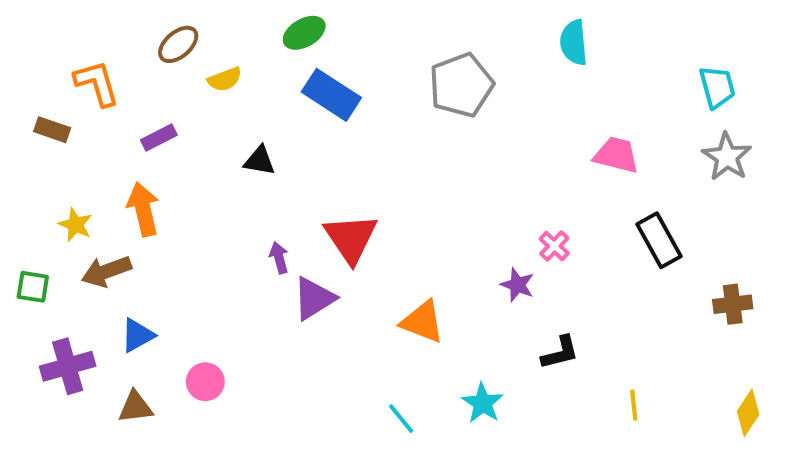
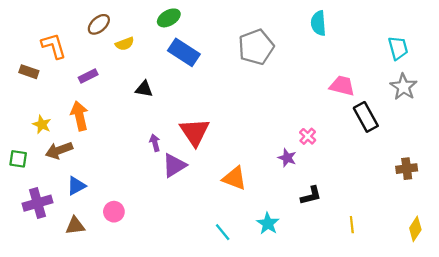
black rectangle: (659, 240) -> (366, 117), moved

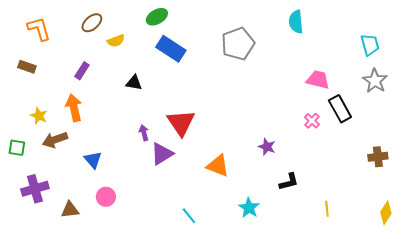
orange L-shape: (54, 46) -> (39, 29), moved
purple rectangle: (88, 76) -> (82, 71), turned -30
pink cross: (308, 136) -> (312, 121), moved
blue triangle: (76, 186) -> (93, 160), moved, turned -42
cyan line: (223, 232) -> (189, 216), moved

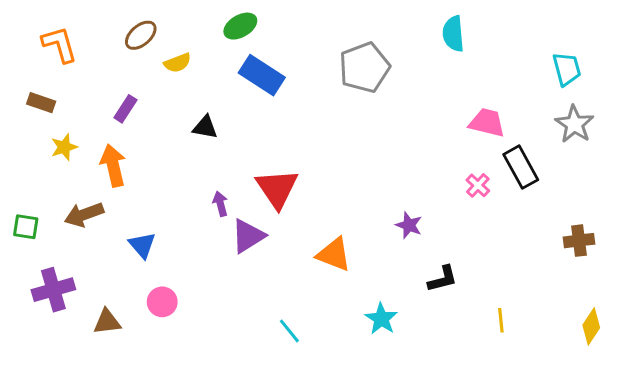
yellow star: (39, 116) -> (64, 147), moved, turned 30

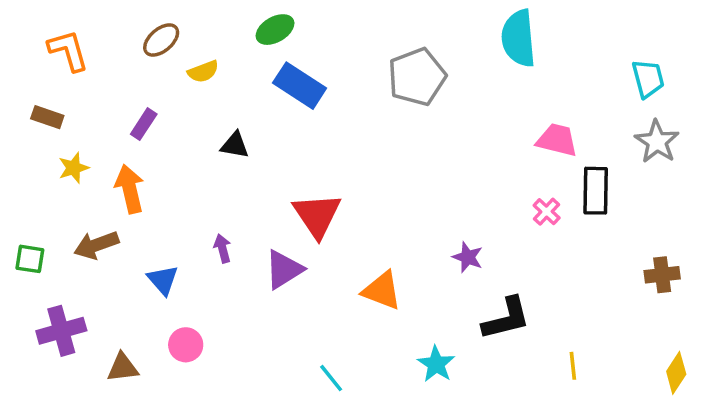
cyan semicircle: (453, 34) -> (518, 38), size x1.4
black rectangle: (521, 167) -> (596, 191), turned 30
purple arrow: (220, 204) -> (222, 248), moved
black L-shape: (443, 279) -> (506, 319), size x1.4

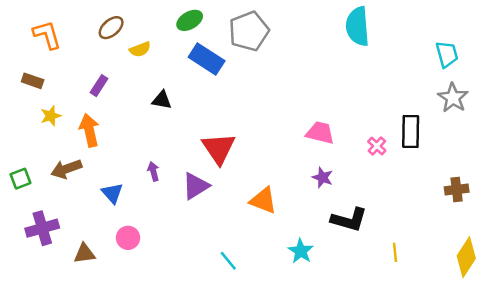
gray pentagon: (417, 77) -> (249, 31), moved
pink trapezoid: (557, 140) -> (320, 133), moved
green square: (30, 259) -> (20, 179), turned -30
black L-shape: (506, 319) -> (349, 220), turned 30
yellow diamond: (676, 373) -> (466, 257), size x1.4

